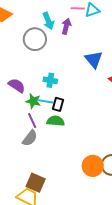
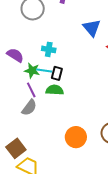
orange circle: (93, 166) -> (76, 137), moved
brown square: (36, 183) -> (16, 148), moved, turned 30

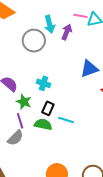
blue triangle: (92, 28) -> (89, 69), turned 42
cyan line: (44, 70) -> (66, 120), moved

